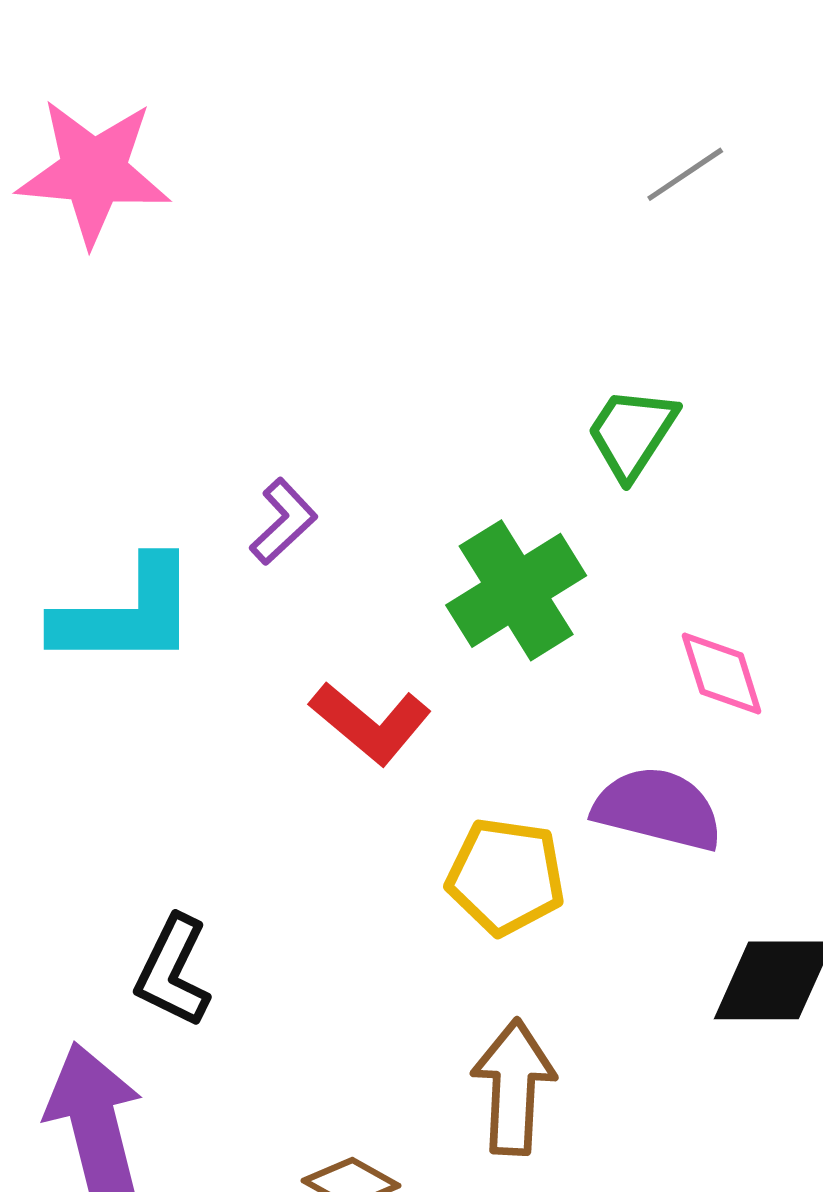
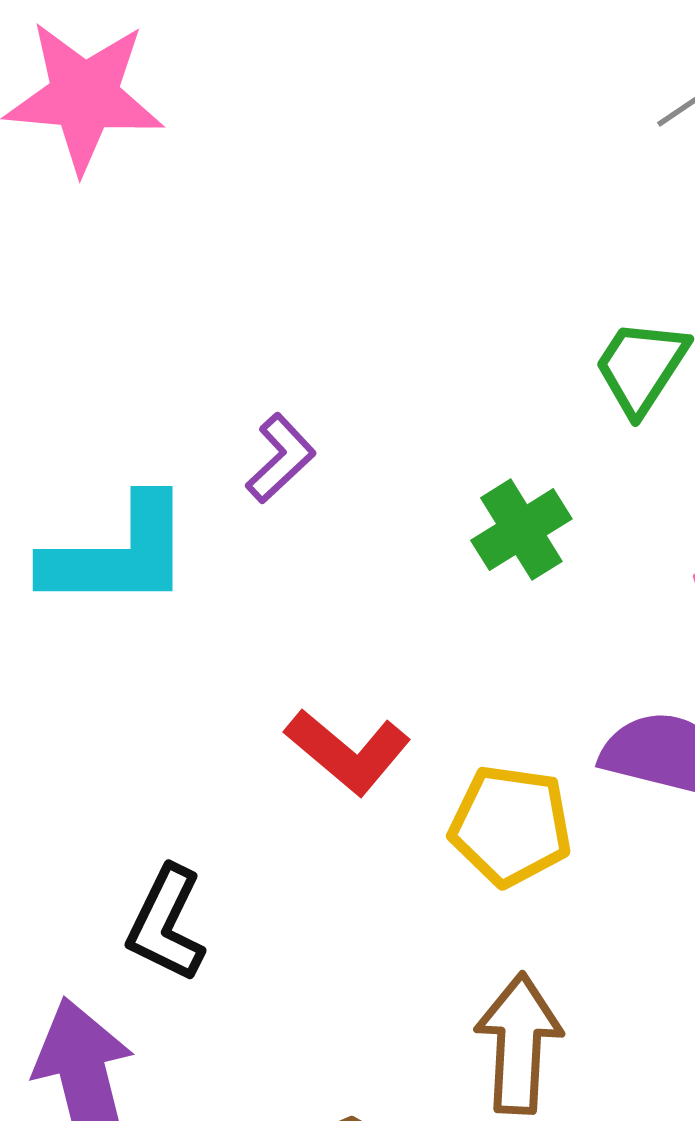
green cross: (516, 590) -> (521, 530), size x0.7
red L-shape: (371, 723) -> (348, 752), moved

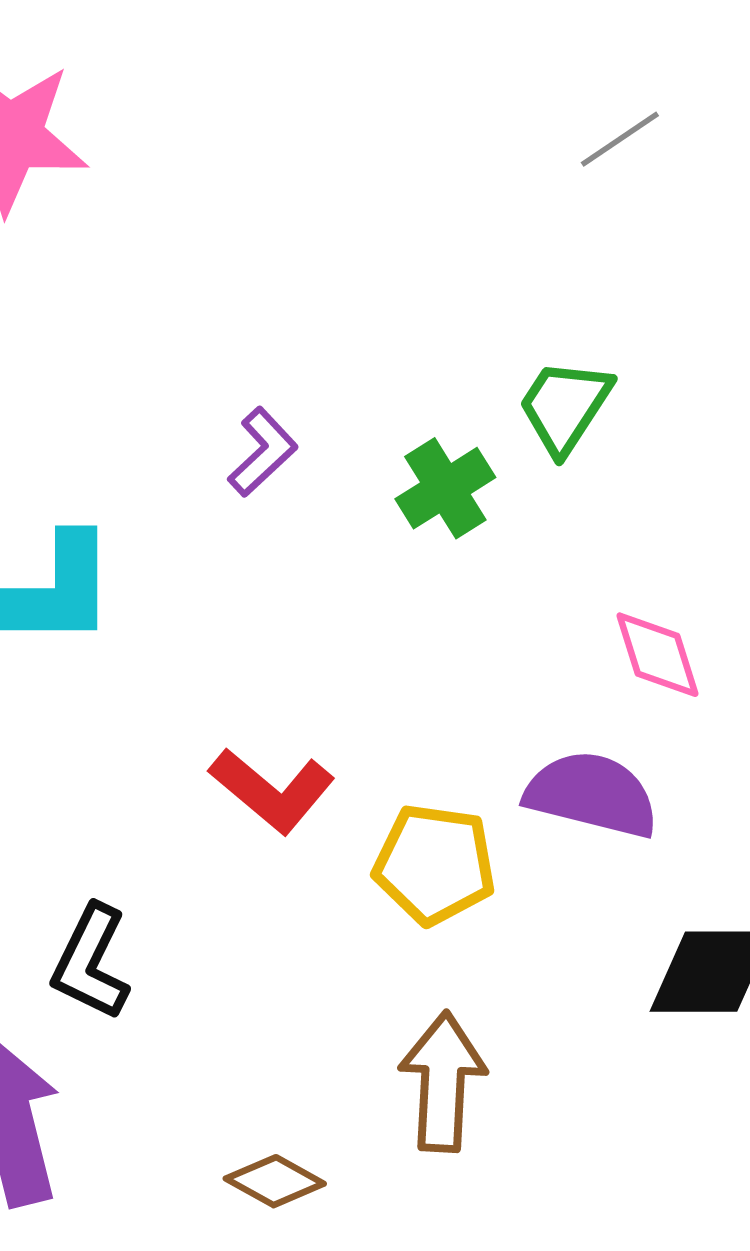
purple L-shape: (281, 458) -> (263, 452), moved
green cross: (521, 530) -> (445, 488), moved

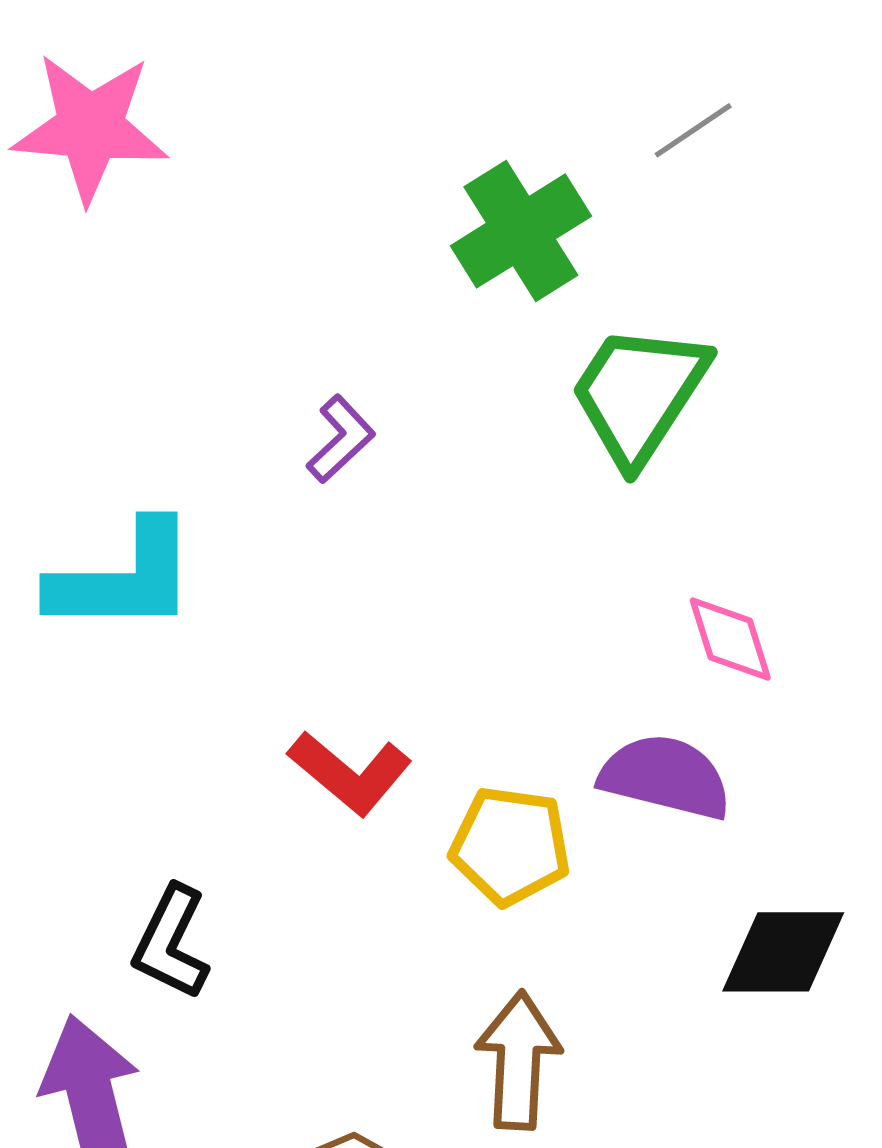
green trapezoid: (565, 406) -> (639, 394), size x1.5
green cross: (445, 488) -> (521, 231), moved, size x1.4

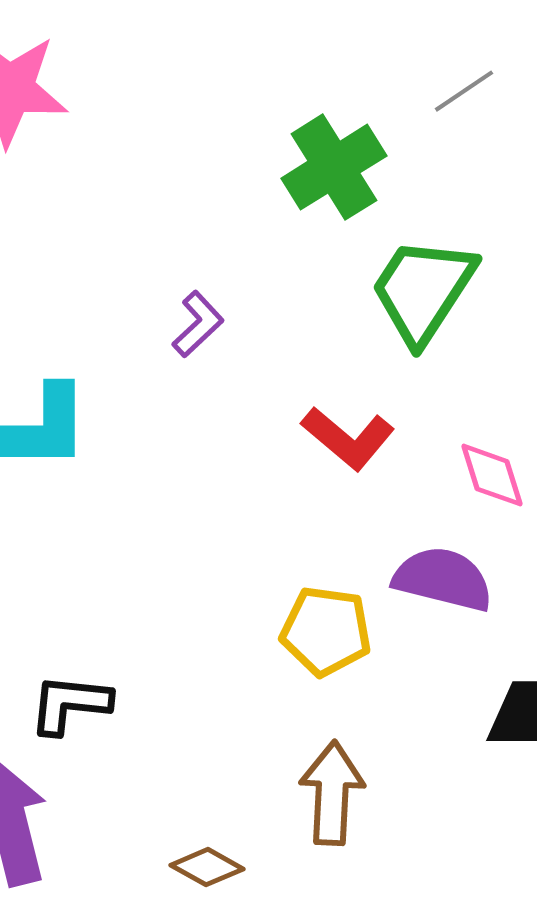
red L-shape: (350, 773) -> (348, 438), moved
black L-shape: (171, 942) -> (70, 704), turned 70

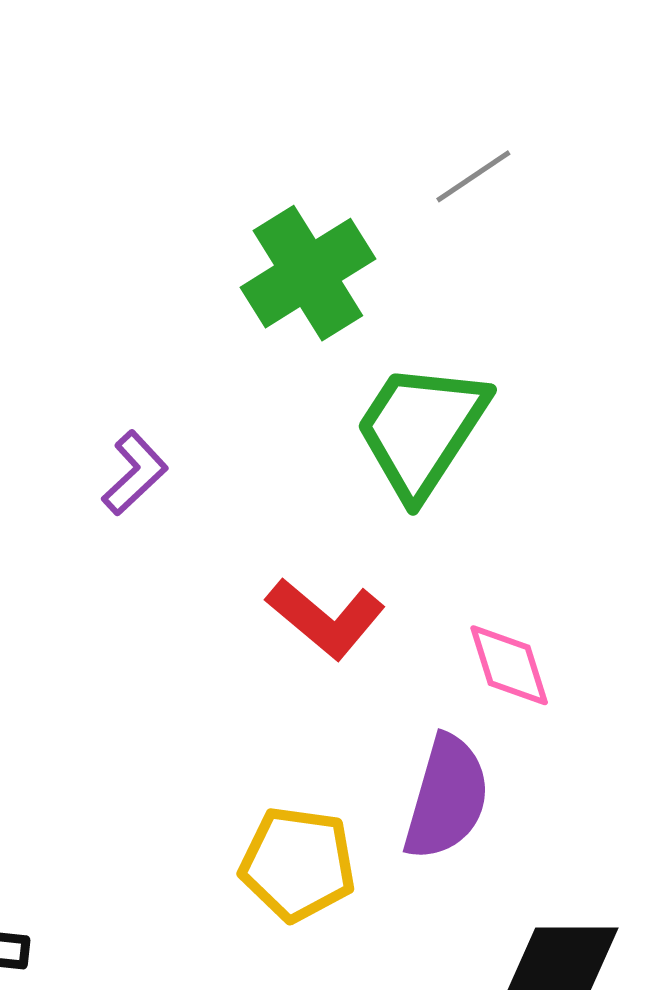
purple semicircle: (443, 579) -> (447, 798), turned 92

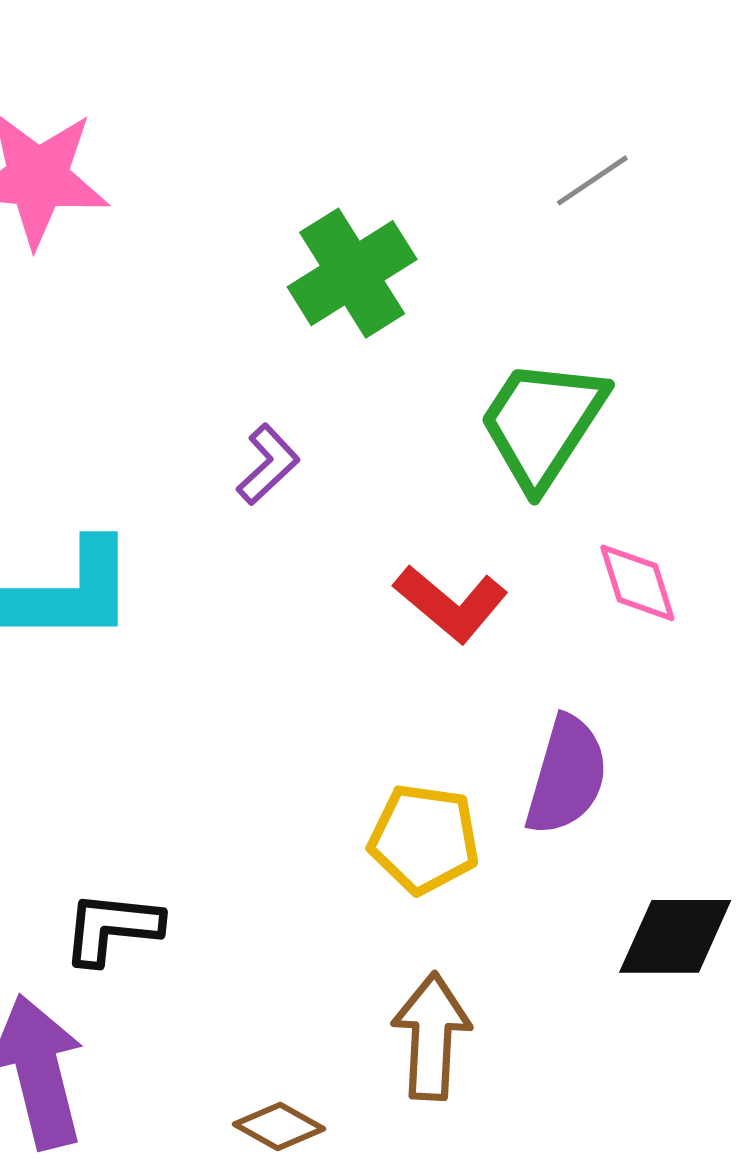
green cross: (308, 273) -> (352, 273), moved
pink diamond: (509, 665) -> (637, 583), moved

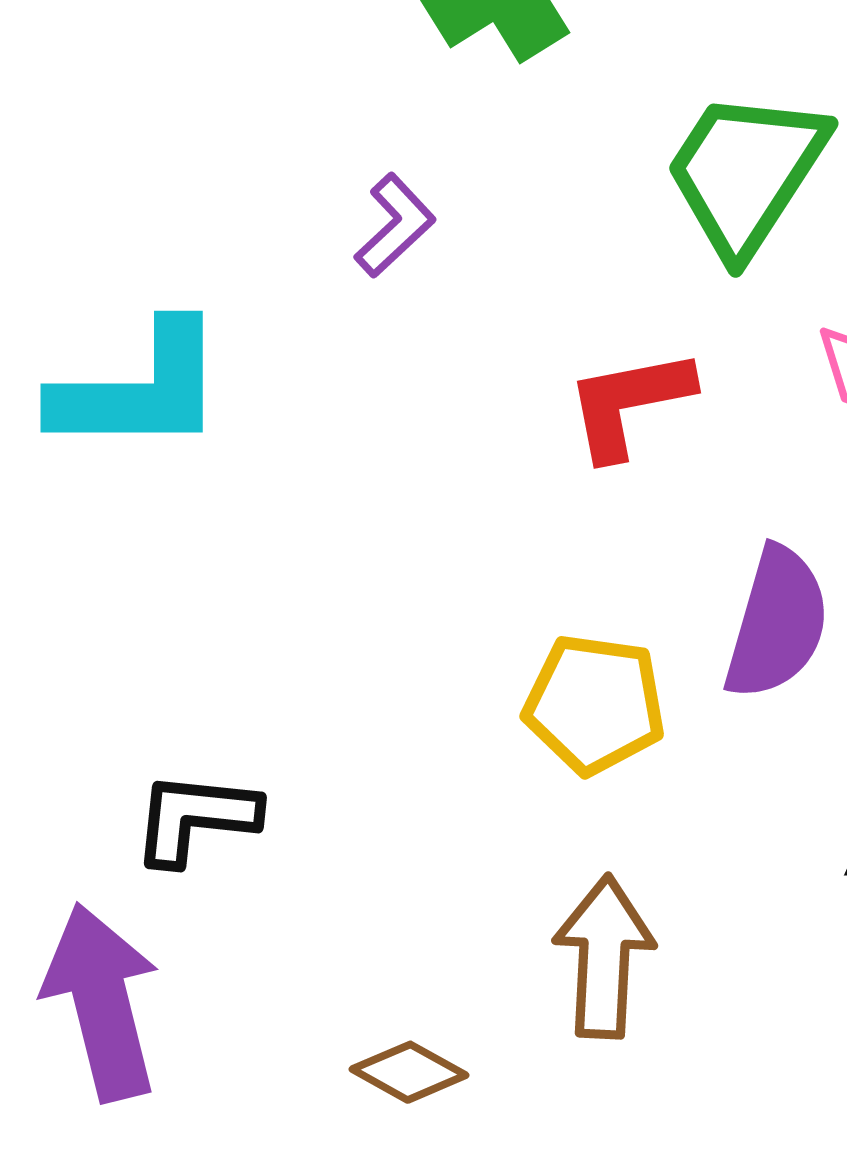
red L-shape: (451, 604) -> (629, 403), turned 129

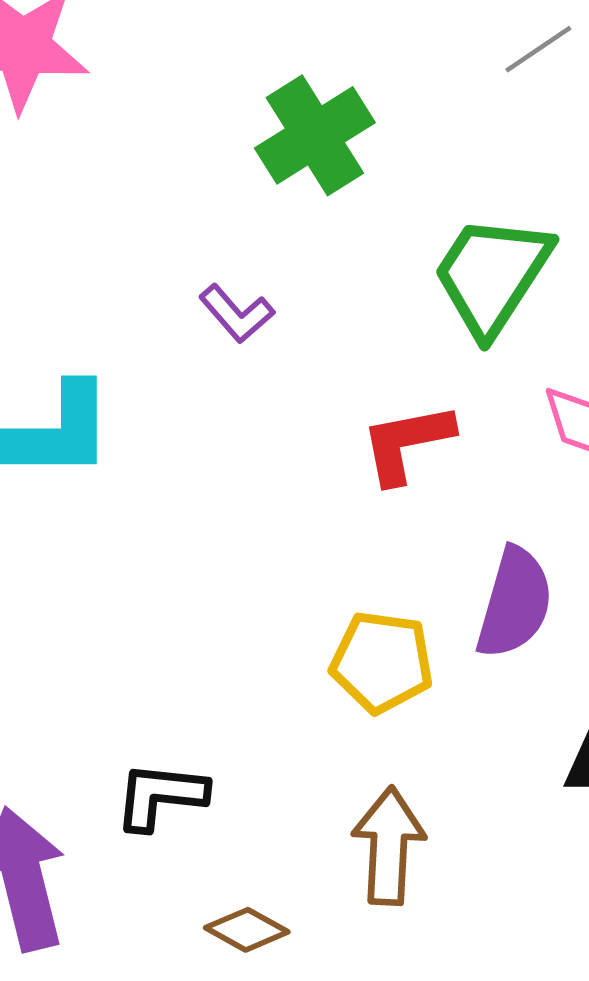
purple L-shape: (395, 225) -> (237, 314), turned 92
black L-shape: (195, 818) -> (161, 796), moved

